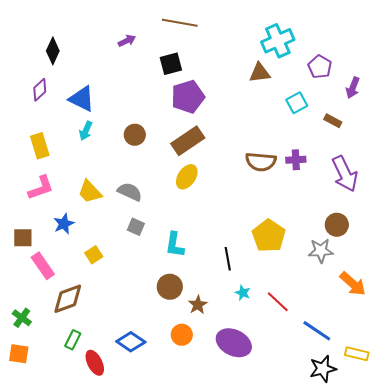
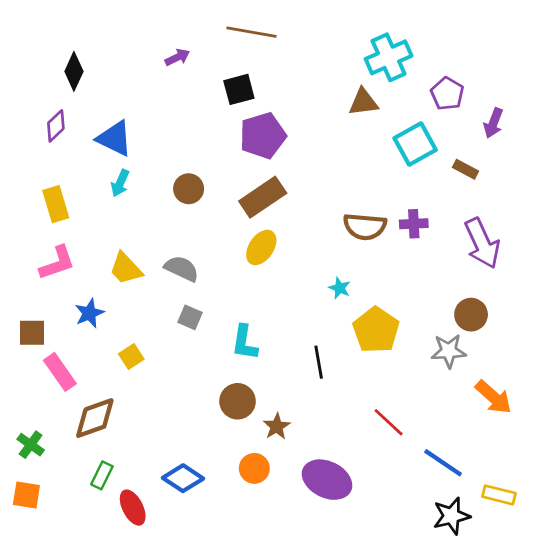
cyan square: (297, 103) -> (415, 144), size x1.4
cyan star: (243, 293) -> (340, 288), moved

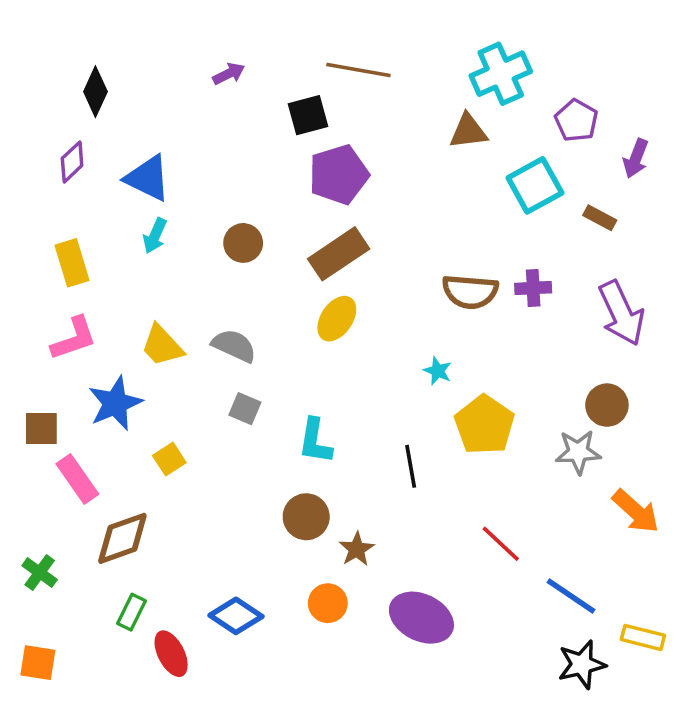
brown line: (252, 32) -> (358, 70), moved
blue star: (89, 313) -> (115, 403), size x1.4
orange square: (26, 495) -> (38, 663), moved

